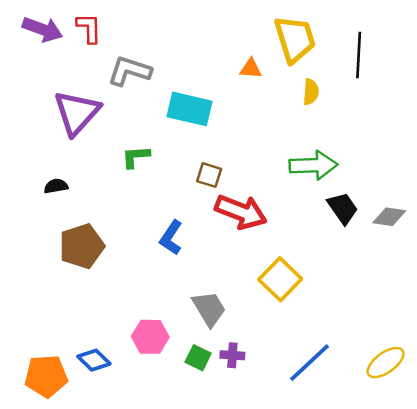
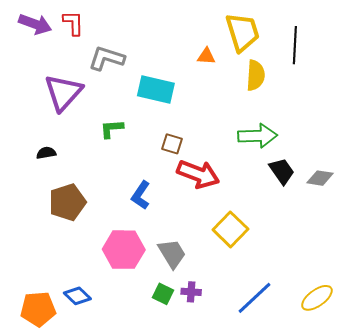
yellow semicircle: (311, 92) -> (256, 75), size x1.4
pink hexagon: (150, 337) -> (124, 250), moved, size x1.4

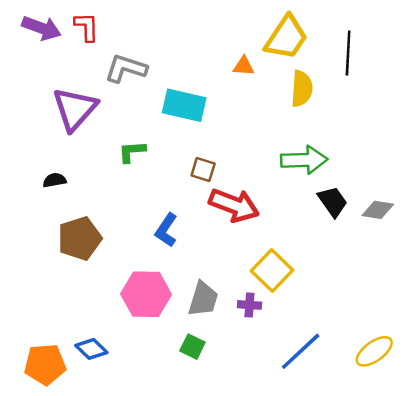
yellow trapezoid: (242, 32) -> (286, 38), turned 51
gray trapezoid: (172, 254) -> (203, 299), turned 48
purple cross: (191, 292) -> (249, 305), moved

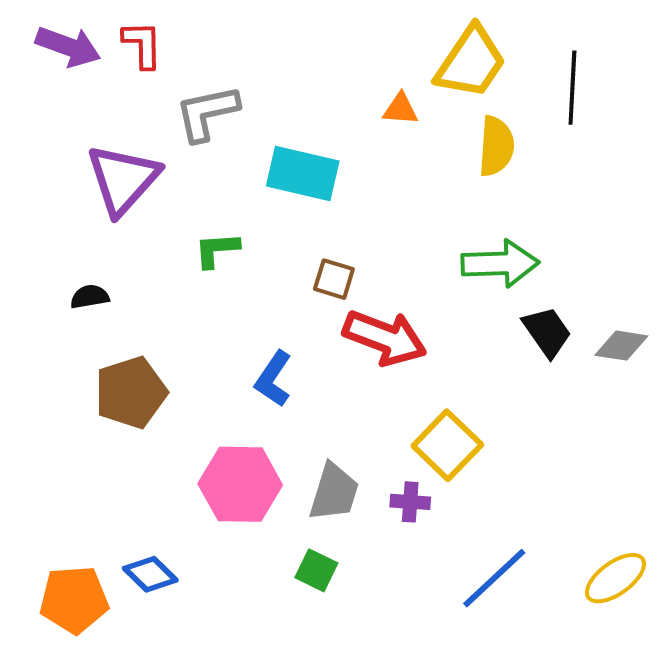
gray L-shape: (126, 68) -> (207, 113), turned -30

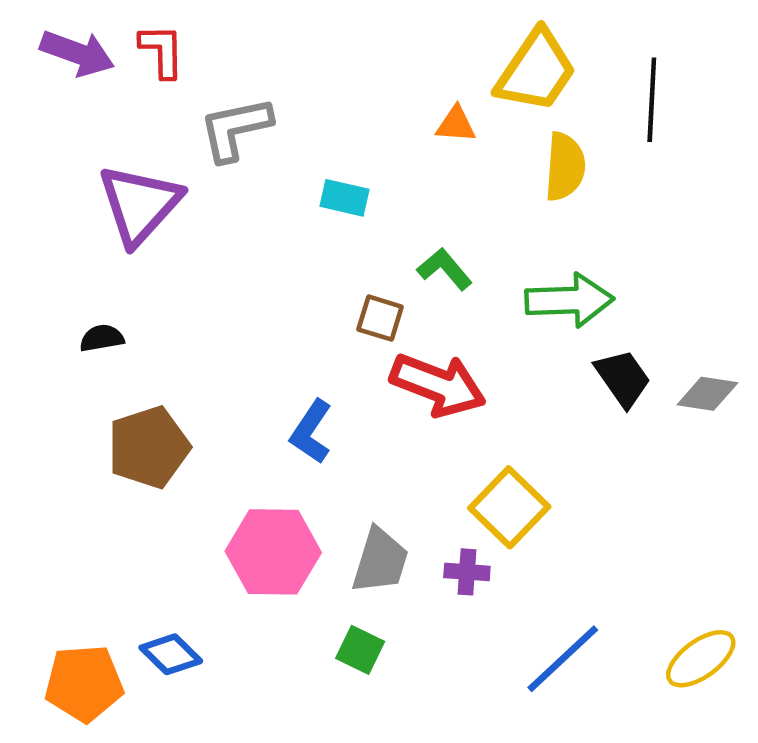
cyan rectangle: (303, 174) -> (344, 198), size x0.6
green L-shape: (217, 250) -> (445, 269), moved, turned 54

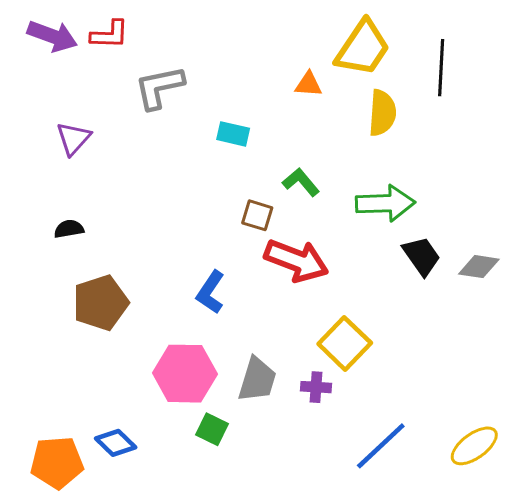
red L-shape: (162, 51) -> (110, 35), turned 93
purple triangle: (140, 204) -> (73, 138), moved, size x0.6
green square: (360, 650) -> (212, 429), moved

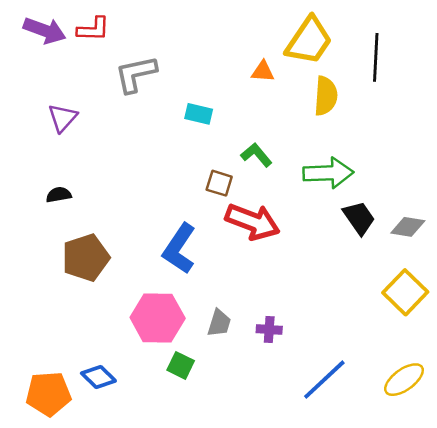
blue L-shape: (211, 292) -> (179, 249), size x1.4
yellow square: (345, 343) -> (405, 292), moved
gray trapezoid: (257, 380) -> (219, 323), size x0.7

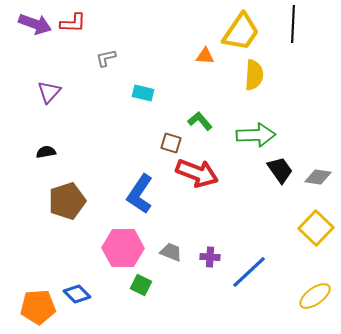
black line: (376, 57) -> (293, 24), moved
gray L-shape: (136, 74) -> (106, 58), size x0.6
cyan rectangle: (199, 114) -> (143, 93), moved
gray trapezoid: (219, 323) -> (171, 252), turned -85
blue line: (324, 380) -> (249, 272), moved

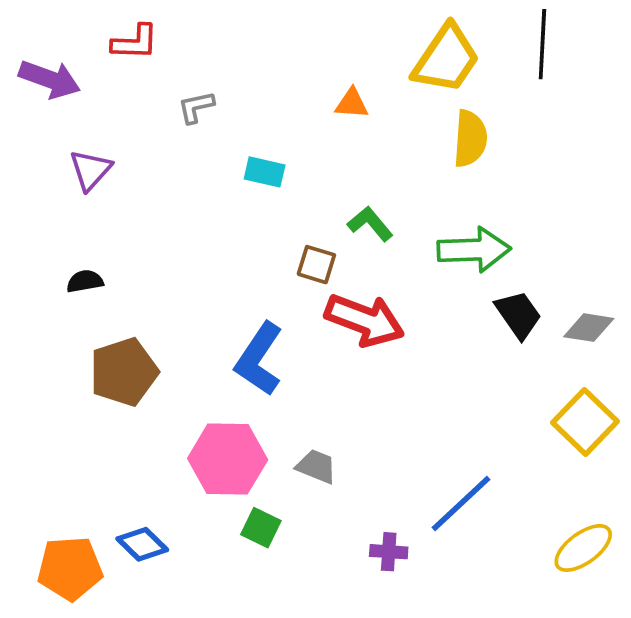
purple arrow: (35, 24) -> (50, 79), moved
orange triangle: (205, 56) -> (352, 103), moved
purple cross: (210, 257) -> (389, 552), moved

